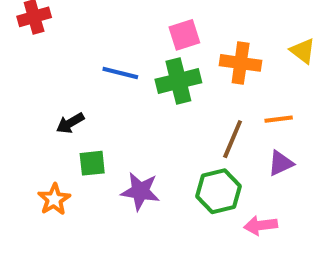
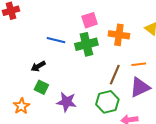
black arrow: (70, 123) -> (38, 66), moved
green square: (92, 163) -> (41, 87), turned 32
purple triangle: (281, 163) -> (140, 87), size x1.5

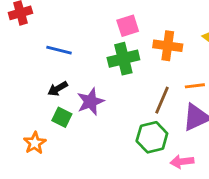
blue line: (56, 40) -> (59, 50), moved
purple star: (67, 102) -> (91, 102), moved, turned -30

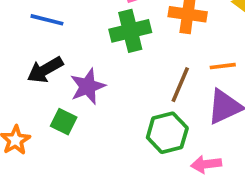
black arrow: (58, 89) -> (45, 70), size x1.4
green square: (62, 117) -> (64, 122), moved

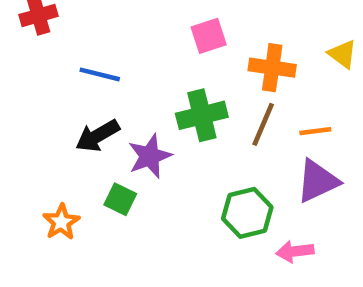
green cross: (130, 31) -> (202, 115), moved
brown line: (180, 85) -> (263, 124), moved

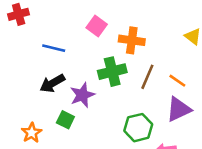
pink square: (209, 36) -> (97, 26), moved, turned -36
orange cross: (272, 68) -> (132, 40), moved
orange line: (315, 131) -> (177, 81), turned 42

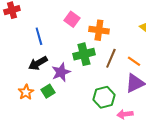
blue line: (54, 48) -> (39, 36), turned 60
green square: (65, 120) -> (48, 91), turned 32
orange star: (32, 133) -> (26, 92), moved

